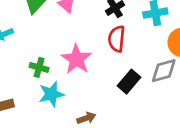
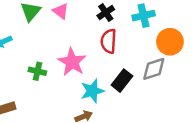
cyan star: (51, 94) -> (92, 91), moved

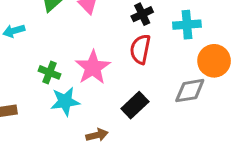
black rectangle: (122, 81) -> (135, 105), moved
cyan star: (92, 91) -> (65, 101), moved

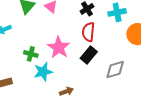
gray diamond: (190, 91) -> (115, 69), moved
black rectangle: (135, 105) -> (89, 55), moved

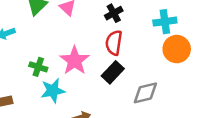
cyan cross: (117, 12) -> (165, 22), moved

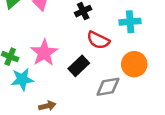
red semicircle: (114, 43) -> (98, 40), moved, turned -75
orange circle: (177, 49) -> (134, 64), moved

